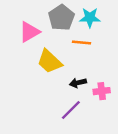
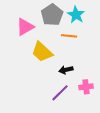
cyan star: (90, 18) -> (76, 15), turned 30
pink cross: (102, 91) -> (86, 87), moved

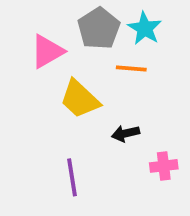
purple line: (60, 93) -> (72, 177), moved, turned -54

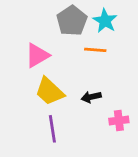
pink triangle: (47, 51) -> (37, 55), moved
yellow trapezoid: (80, 99) -> (50, 91), moved

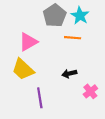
yellow trapezoid: (50, 91) -> (23, 69), moved
pink cross: (119, 120) -> (90, 91), turned -32

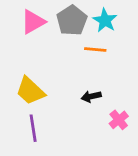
pink triangle: (28, 42) -> (33, 22), moved
purple line: (40, 98) -> (33, 128), moved

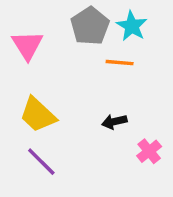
pink triangle: (33, 22) -> (27, 45), moved, turned -32
purple line: (33, 128) -> (41, 162), turned -36

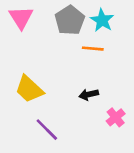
pink triangle: (27, 45) -> (21, 18), moved
purple line: (41, 162) -> (47, 130), moved

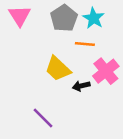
yellow trapezoid: (29, 89) -> (58, 69), moved
pink cross: (116, 117) -> (106, 71), moved, size x1.5

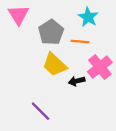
gray pentagon: (64, 18) -> (51, 32), moved

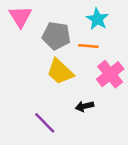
gray pentagon: (51, 32) -> (56, 36), turned -30
black arrow: (77, 81) -> (85, 106), moved

